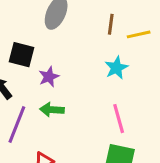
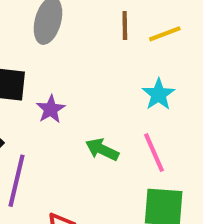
cyan star: (116, 68) -> (158, 94), moved
green arrow: (52, 110) -> (102, 149), moved, turned 30

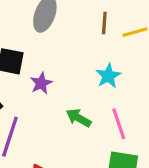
cyan star: (158, 94) -> (108, 76), moved

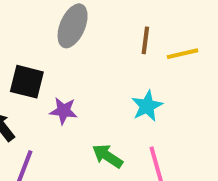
purple star: (41, 83) -> (64, 111), turned 30

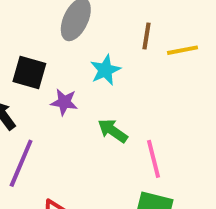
cyan star: (147, 106) -> (105, 70), moved
green arrow: (107, 156) -> (113, 131), moved

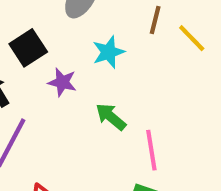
yellow line: (182, 50) -> (192, 38), turned 52
black square: (29, 73) -> (28, 48), turned 36

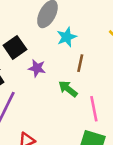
brown line: (155, 20) -> (80, 63), moved
cyan star: (109, 52) -> (67, 37), moved

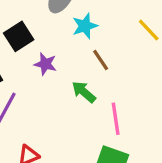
brown line: (80, 63) -> (101, 60), turned -48

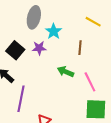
brown line: (101, 60) -> (80, 48), moved, turned 56
purple star: (45, 64) -> (39, 48), moved

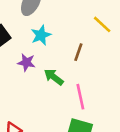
cyan star: (54, 31) -> (41, 35), moved
purple star: (39, 48) -> (26, 62), moved

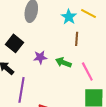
cyan star: (41, 35) -> (69, 17), moved

